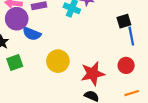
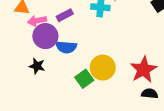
green square: (15, 62) -> (84, 79), moved

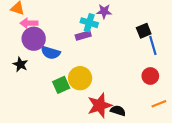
purple rectangle: (65, 15) -> (83, 36), moved
red star: (143, 70) -> (100, 105), moved

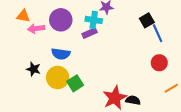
purple circle: (34, 39) -> (61, 20), moved
yellow circle: (80, 78) -> (58, 77), moved

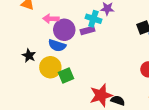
purple circle: (61, 20) -> (64, 30), moved
pink arrow: (36, 29) -> (51, 19), moved

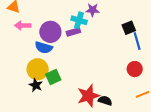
pink arrow: (51, 19) -> (23, 25), moved
black star: (29, 56) -> (36, 85), moved

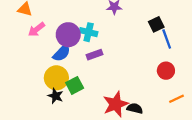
cyan cross: (79, 20) -> (89, 32), moved
pink arrow: (23, 25) -> (36, 29), turned -35
purple rectangle: (73, 32) -> (95, 55), moved
blue semicircle: (44, 48) -> (62, 53), turned -60

